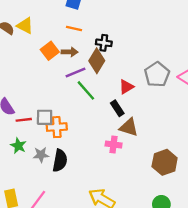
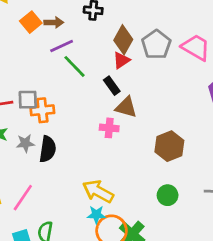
brown diamond: (97, 61) -> (123, 40), moved

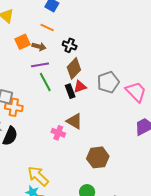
brown diamond: (123, 40) -> (74, 68), moved
black rectangle: (112, 86) -> (70, 91), moved

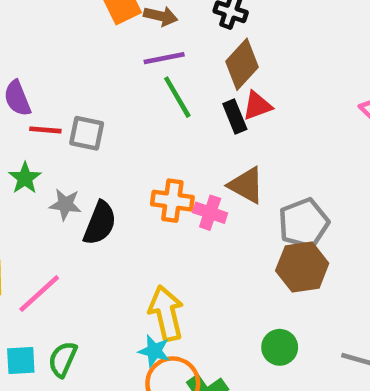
gray pentagon: (108, 82) -> (304, 223), moved
orange cross: (14, 107) -> (172, 201), moved
yellow arrow: (38, 176) -> (166, 313), turned 35

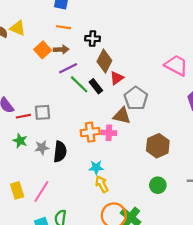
black rectangle: (235, 117) -> (96, 86), moved
gray pentagon: (304, 223) -> (136, 98), moved
yellow arrow: (166, 313) -> (102, 184), size x0.7
cyan star: (154, 351) -> (96, 167), moved

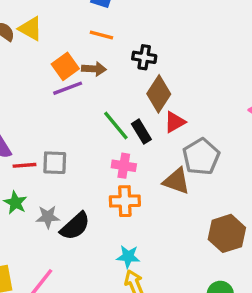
purple line: (68, 68) -> (68, 88), moved
pink cross: (109, 133) -> (124, 166), moved
black semicircle: (60, 152) -> (75, 226), turned 36

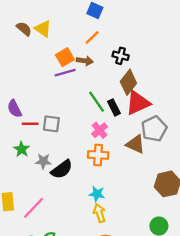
orange line: (101, 35) -> (92, 38), turned -63
red triangle: (175, 122) -> (138, 103), size x1.6
pink cross: (124, 166) -> (100, 130), turned 35

